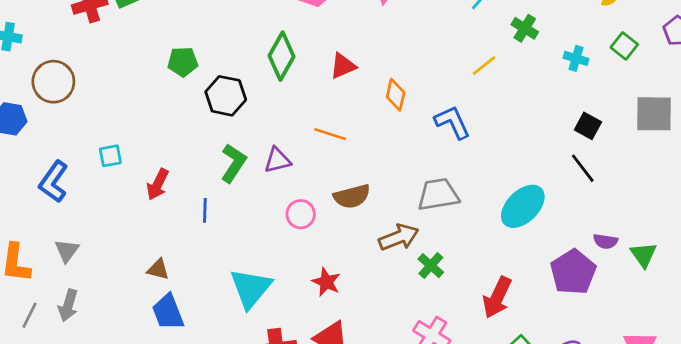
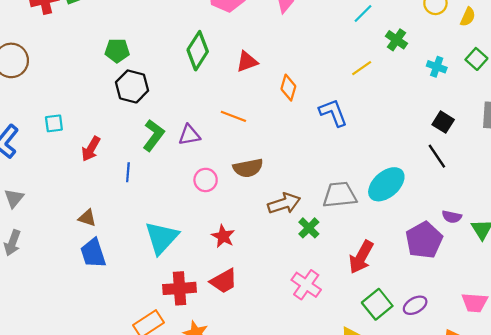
black hexagon: (226, 96) -> (132, 86), moved
gray trapezoid: (438, 195) -> (340, 195), moved

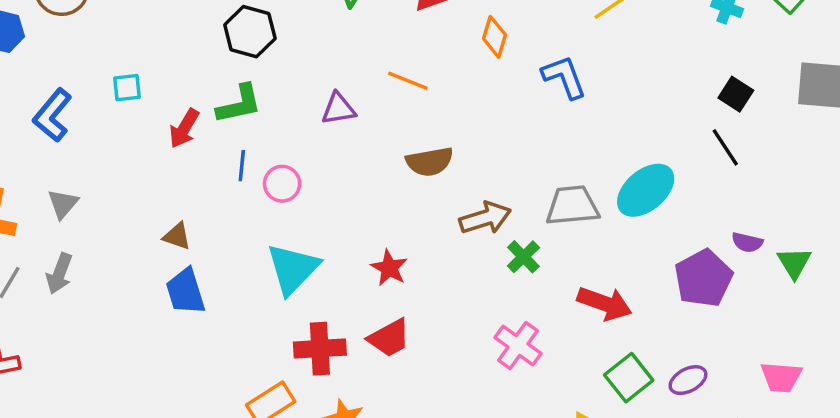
green L-shape: (154, 135) -> (239, 104), moved, turned 40
pink circle: (206, 180) -> (282, 184), moved
red arrow: (361, 257) -> (605, 303), turned -100

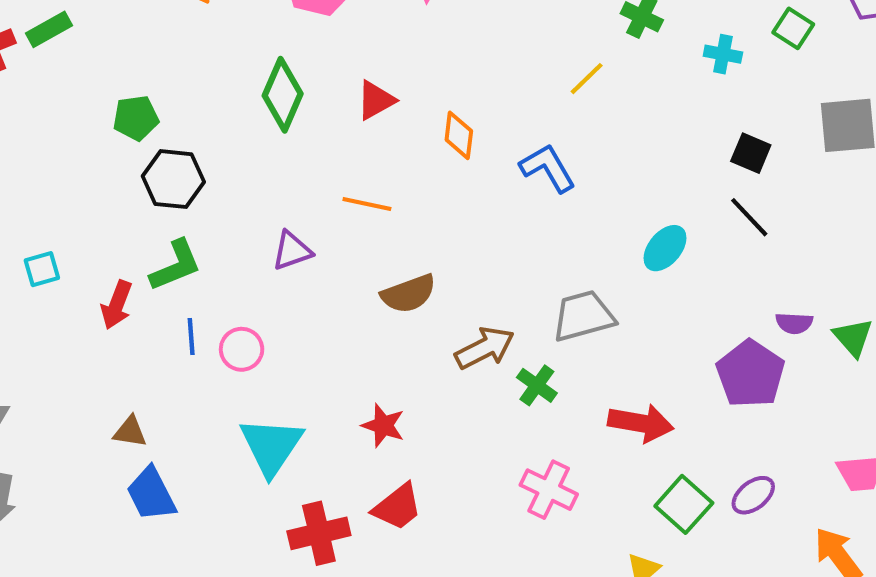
cyan ellipse: (646, 190) -> (665, 248), moved, size x0.7

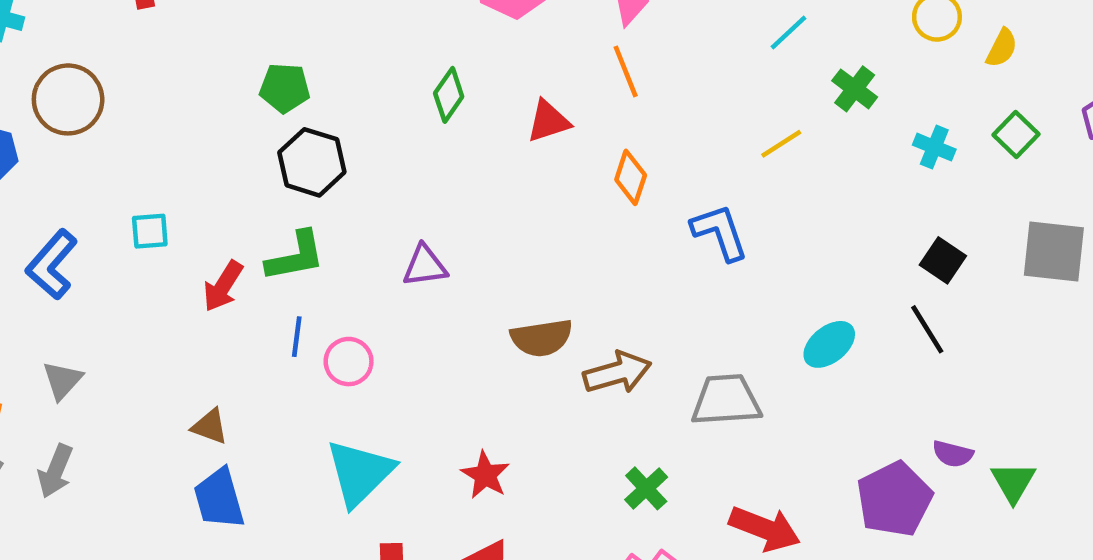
green diamond: (283, 95) -> (449, 95), size x0.7
orange line: (367, 204) -> (626, 71), moved, turned 45
brown arrow: (485, 348) -> (617, 373), moved
green cross: (537, 385) -> (646, 488), moved

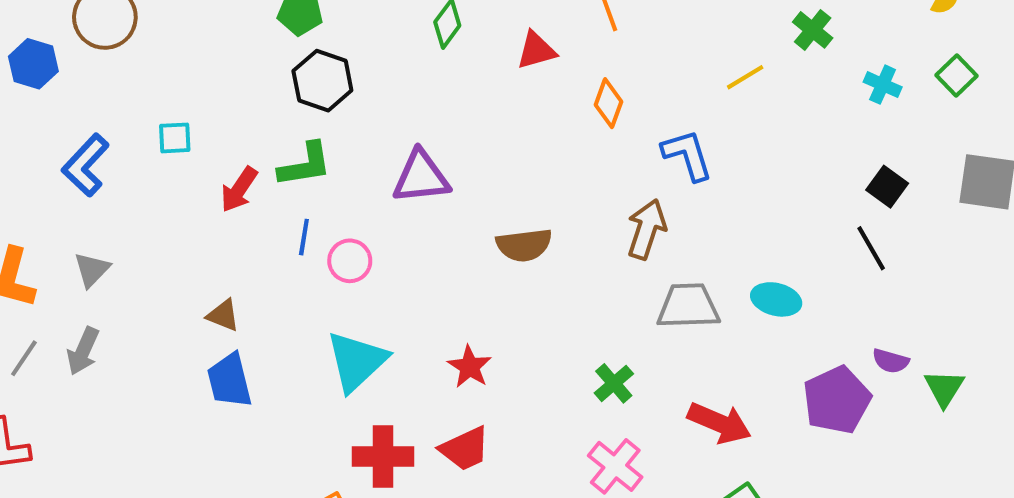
purple triangle: (425, 266) -> (421, 177), size x1.4
cyan ellipse: (829, 344) -> (776, 299), moved, turned 51
brown arrow: (617, 373) -> (647, 229), moved, turned -58

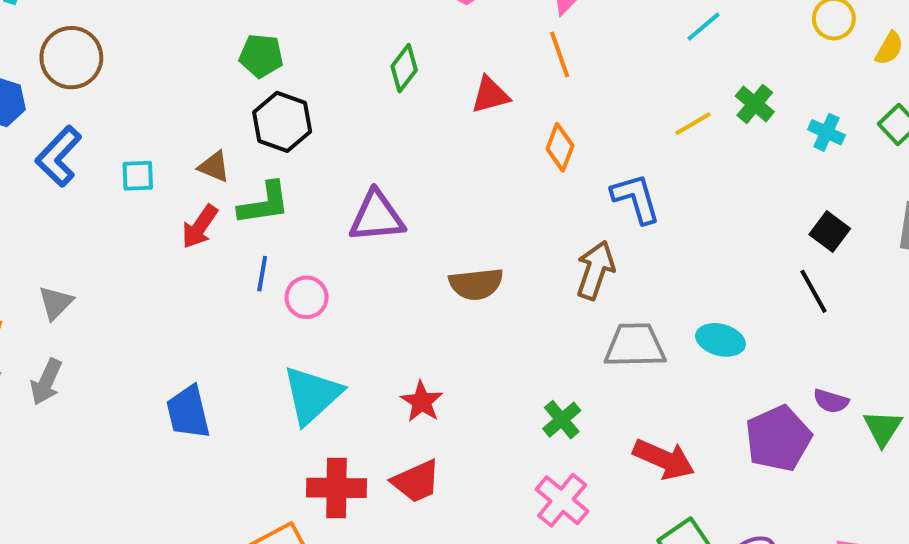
green cross: (813, 30) -> (755, 104), moved
blue L-shape: (86, 165) -> (59, 156), moved
brown triangle: (223, 315) -> (214, 167), moved

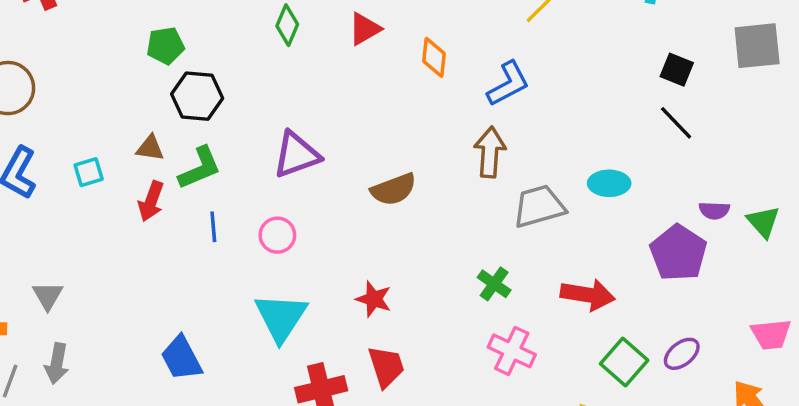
blue L-shape: (636, 198) -> (508, 84), turned 93
pink circle: (307, 297) -> (277, 235), moved
red trapezoid: (416, 481) -> (386, 367), turned -69

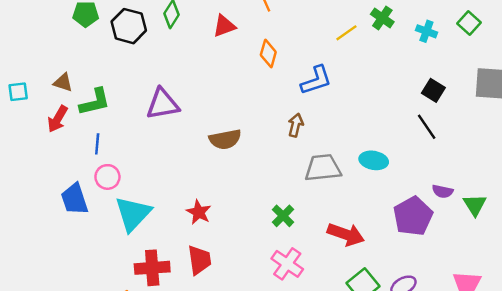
black hexagon: (197, 96) -> (129, 26), moved
brown arrow: (490, 152) -> (296, 125), size x0.7
pink circle: (277, 235) -> (107, 177), moved
blue trapezoid: (181, 358) -> (75, 199), moved

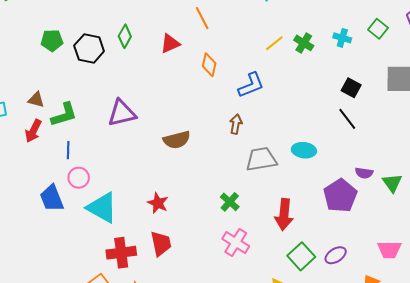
green cross: (382, 18) -> (304, 43), moved
cyan triangle: (133, 214) -> (102, 208), turned -40
red arrow: (346, 234) -> (284, 214), turned 80

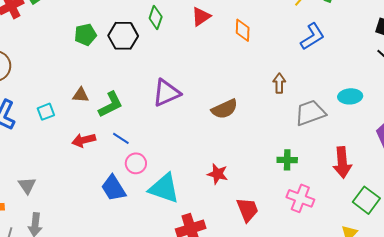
blue L-shape: (251, 85) -> (312, 37), moved
red arrow: (33, 131) -> (84, 140), moved, turned 60
blue line: (68, 150) -> (121, 138), turned -48
green cross: (230, 202) -> (287, 160), turned -30
red trapezoid: (161, 244) -> (247, 210), moved

